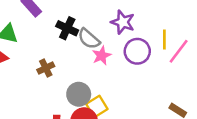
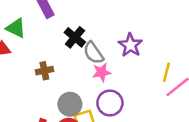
purple circle: (137, 51) -> (110, 103), moved

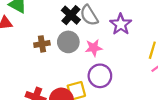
gray semicircle: (93, 53) -> (89, 15), moved
gray circle: (70, 104) -> (68, 42), moved

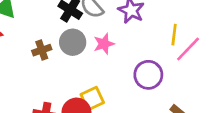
purple circle: (100, 76) -> (148, 75), moved

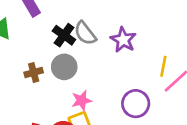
pink star: (104, 44) -> (82, 100), moved

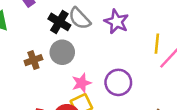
purple circle: (136, 104) -> (118, 82), moved

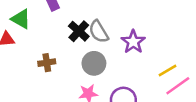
yellow line: (157, 44) -> (168, 70), turned 42
gray circle: (62, 52) -> (94, 63), moved

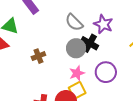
black cross: (79, 31) -> (90, 43), moved

